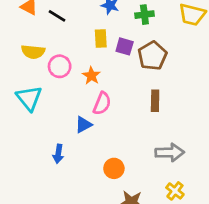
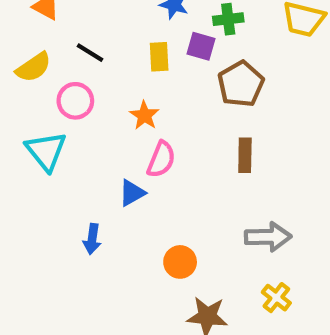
black line: (57, 16) -> (90, 53), moved
purple square: (125, 46) -> (201, 46), moved
yellow semicircle: (33, 52) -> (34, 67), moved, turned -40
pink circle: (60, 66) -> (75, 101), moved

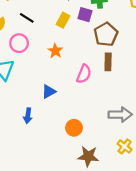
yellow rectangle: (159, 57) -> (63, 20), turned 32
brown rectangle: (245, 155) -> (108, 62), moved
pink semicircle: (161, 159) -> (84, 74), moved

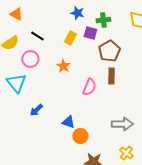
blue triangle: (49, 92) -> (68, 122), moved, turned 48
blue arrow: (28, 116) -> (36, 110), moved, turned 40

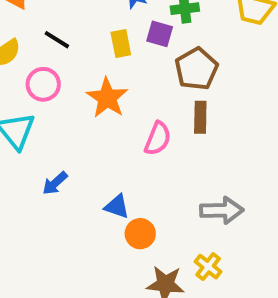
yellow rectangle: (70, 38) -> (121, 44), turned -40
orange star: (63, 66) -> (107, 98), size x1.5
yellow cross: (126, 153) -> (208, 267), moved

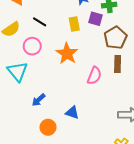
orange circle: (140, 234) -> (48, 127), moved

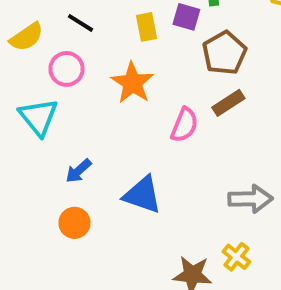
brown rectangle: (118, 64) -> (228, 103), turned 56
blue triangle: (72, 113) -> (142, 195), size x1.5
orange circle: (48, 127) -> (74, 223), moved

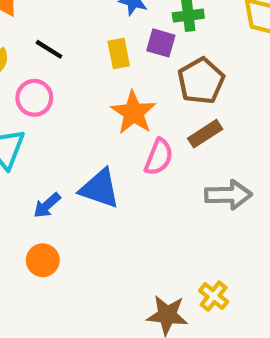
orange star: (132, 83) -> (133, 113), moved
blue triangle: (142, 195) -> (100, 189), moved
gray arrow: (250, 199) -> (228, 195), moved

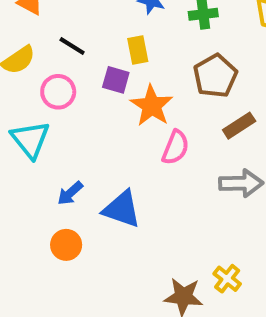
purple square: (161, 43) -> (116, 80), moved
brown rectangle: (205, 134) -> (239, 126), moved
blue triangle: (100, 189) -> (122, 209), moved

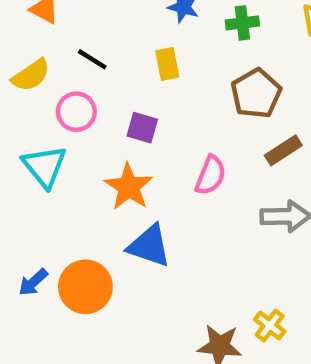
purple square: (116, 80) -> (142, 128), moved
orange star: (152, 106) -> (129, 187), moved
blue arrow: (70, 193) -> (33, 282), moved
orange circle: (66, 245) -> (85, 287), size x1.5

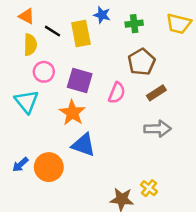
black line: (92, 59) -> (53, 31), moved
yellow rectangle: (167, 64) -> (81, 34), moved, size x1.5
yellow semicircle: (31, 75) -> (30, 45), moved, turned -55
purple square: (142, 128) -> (80, 81), size x1.5
pink semicircle: (211, 175) -> (117, 93), moved

